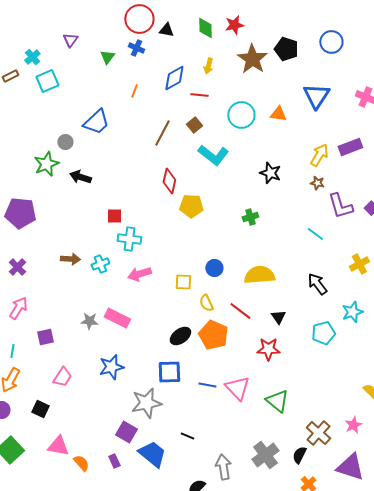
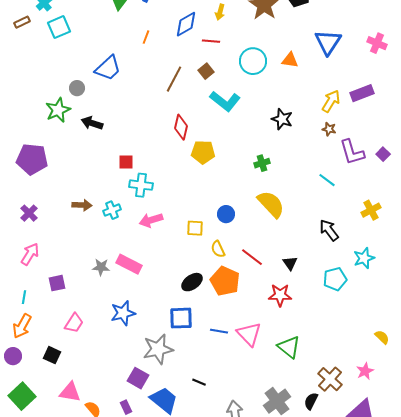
yellow semicircle: (259, 275) -> (271, 204), moved, turned 52

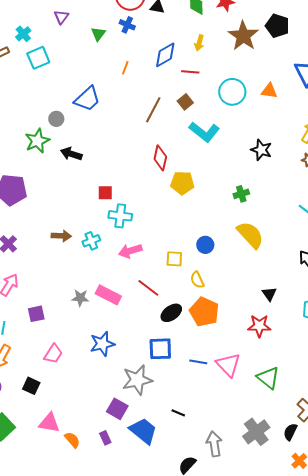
red line: (252, 257) -> (148, 288), moved

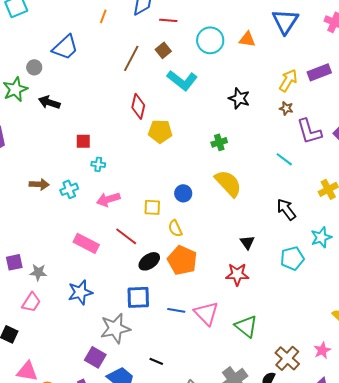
cyan cross: (120, 216) -> (98, 164), size x0.6
gray star: (80, 298) -> (38, 272), moved

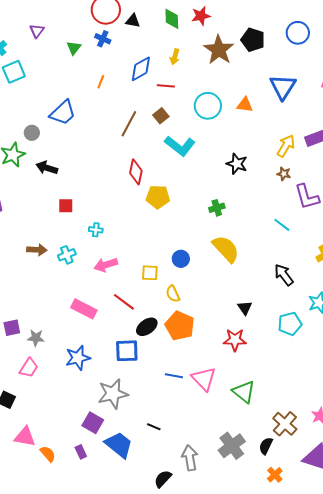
red square: (83, 141) -> (66, 206), moved
blue square: (138, 297) -> (127, 351), moved

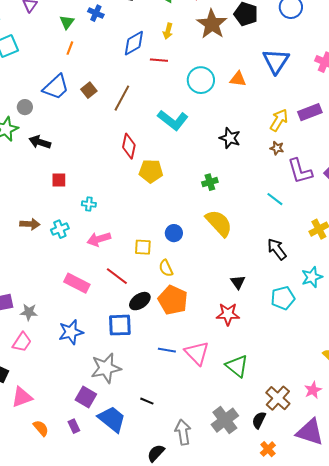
orange line: (101, 82) -> (70, 48), moved
brown square: (161, 116) -> (89, 90), moved
pink triangle: (25, 437) -> (22, 397), moved, turned -30

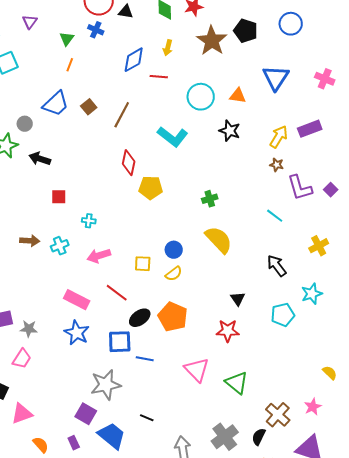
black star: (230, 138) -> (230, 131), moved
yellow semicircle: (166, 268) -> (174, 274), moved, turned -102
blue star: (71, 332) -> (77, 333), moved, turned -30
blue line: (167, 350) -> (145, 359), moved

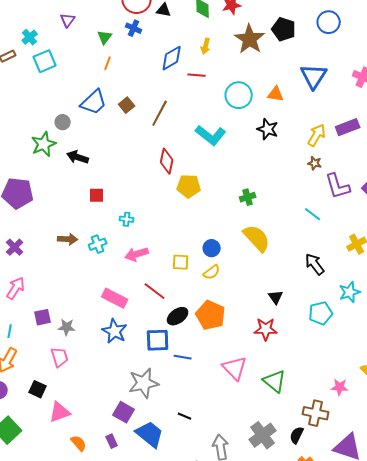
pink trapezoid: (22, 359) -> (60, 357), turned -50
pink star: (313, 407) -> (340, 387), moved, turned 30
brown cross: (278, 415) -> (316, 413), turned -30

